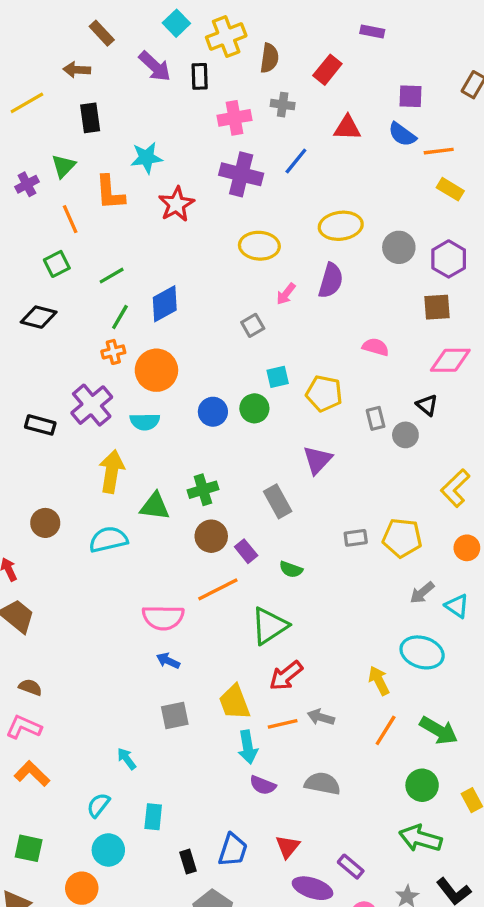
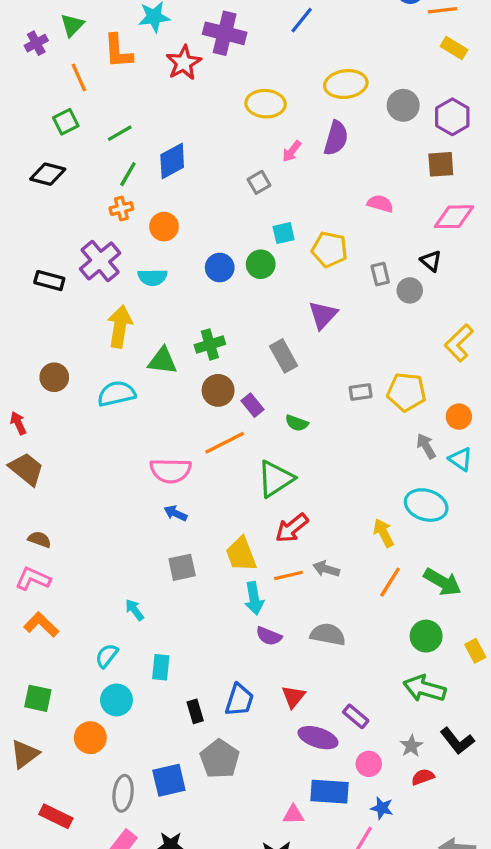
purple cross: (241, 174) -> (225, 33), moved
orange circle: (156, 370) -> (164, 227), size x0.7
orange circle: (467, 548) -> (459, 417), moved
gray arrow: (422, 593) -> (426, 446), turned 100

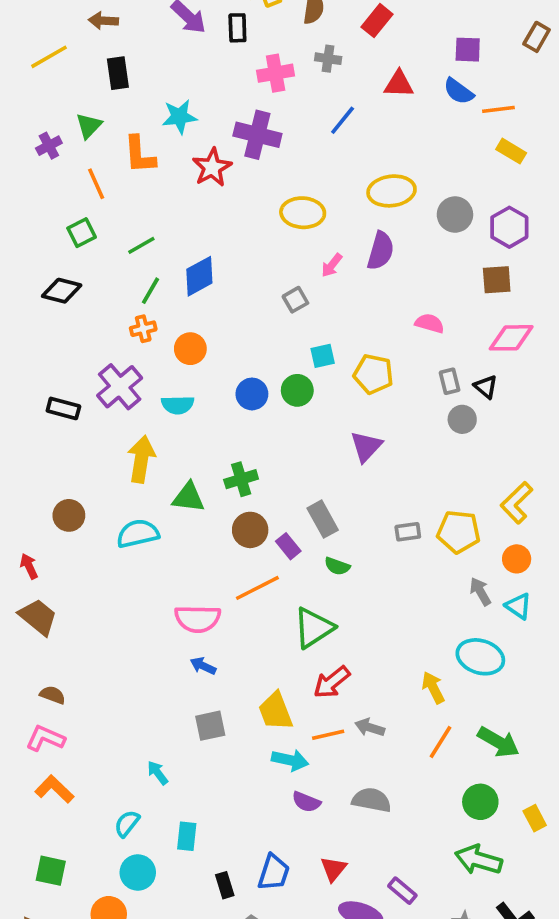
gray rectangle: (380, 274) -> (450, 381), moved
yellow L-shape: (459, 343) -> (517, 503), moved
gray rectangle: (284, 356) -> (323, 519), moved
cyan arrow: (254, 598) -> (290, 760), turned -68

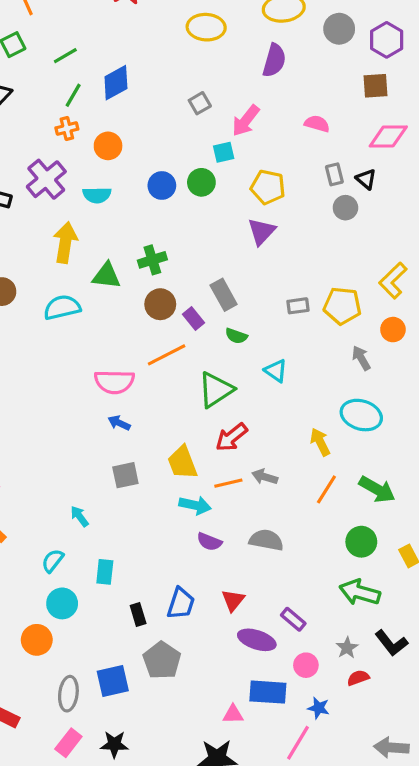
pink arrow: (332, 265) -> (246, 121), moved, size x1.5
yellow pentagon: (373, 374) -> (268, 187), moved
cyan triangle: (518, 606) -> (276, 371), moved

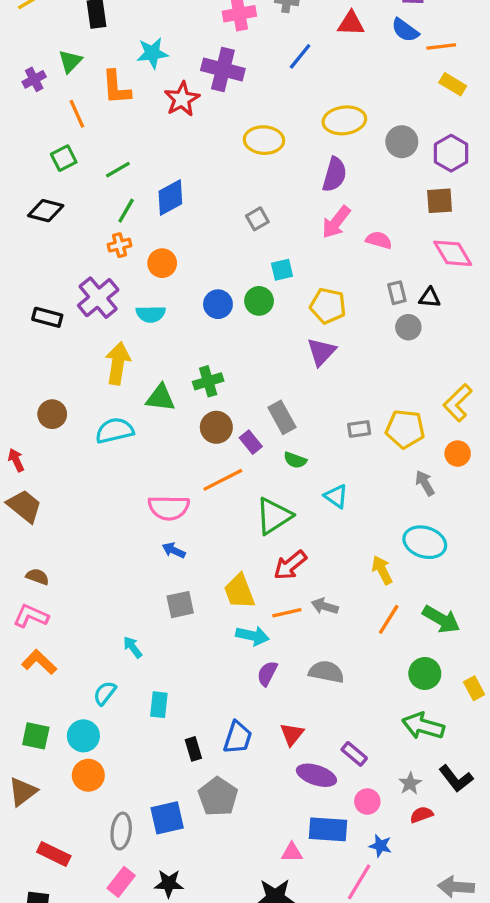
pink arrow: (246, 121) -> (336, 222), moved
pink diamond: (388, 136) -> (453, 253), turned 60
black triangle: (366, 179) -> (430, 298), turned -35
purple semicircle: (209, 542) -> (267, 673), turned 95
cyan circle: (62, 603) -> (83, 736), moved

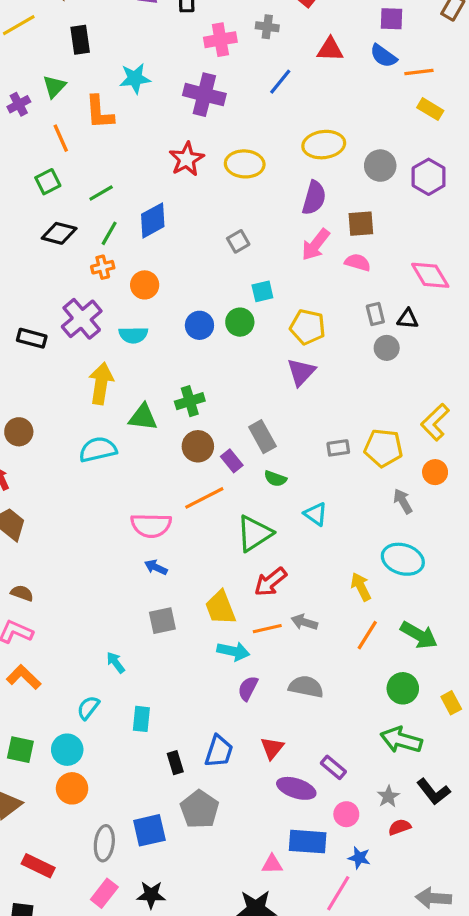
red star: (182, 99) -> (187, 159), moved
brown square: (440, 201) -> (361, 224), moved
black diamond: (46, 211) -> (59, 233), moved
brown circle: (52, 414) -> (19, 432), moved

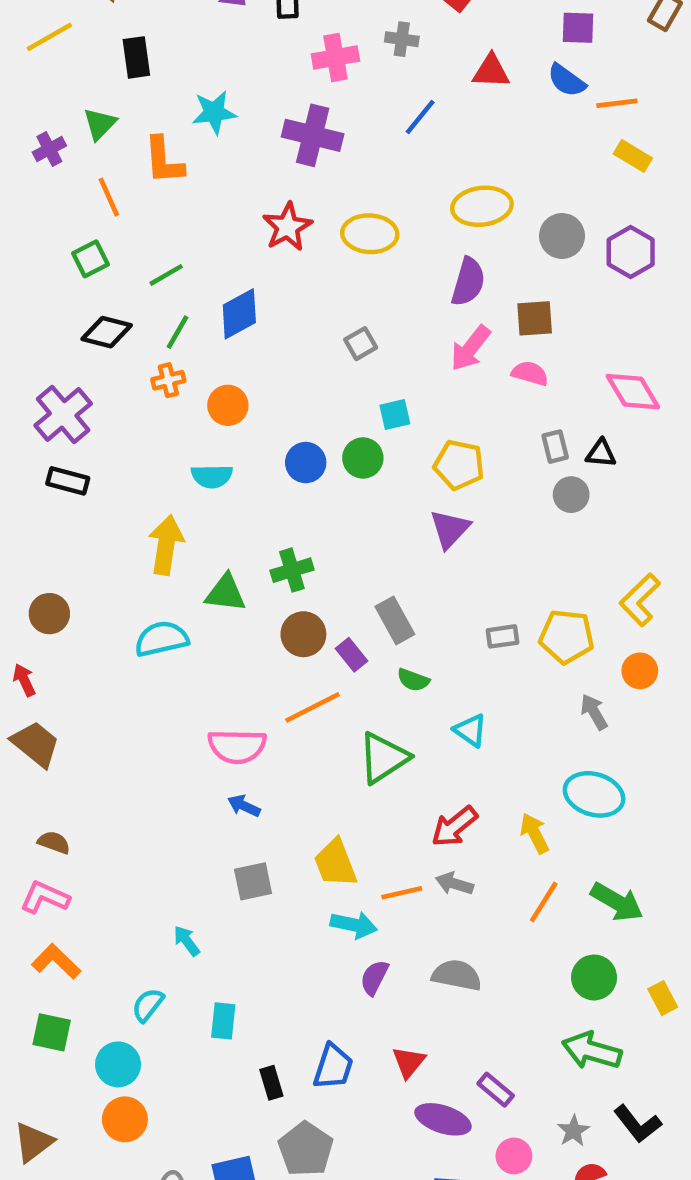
purple cross: (82, 319) -> (63, 414), moved
red arrow: (270, 582) -> (454, 826), moved
green square: (20, 750) -> (52, 1032), moved

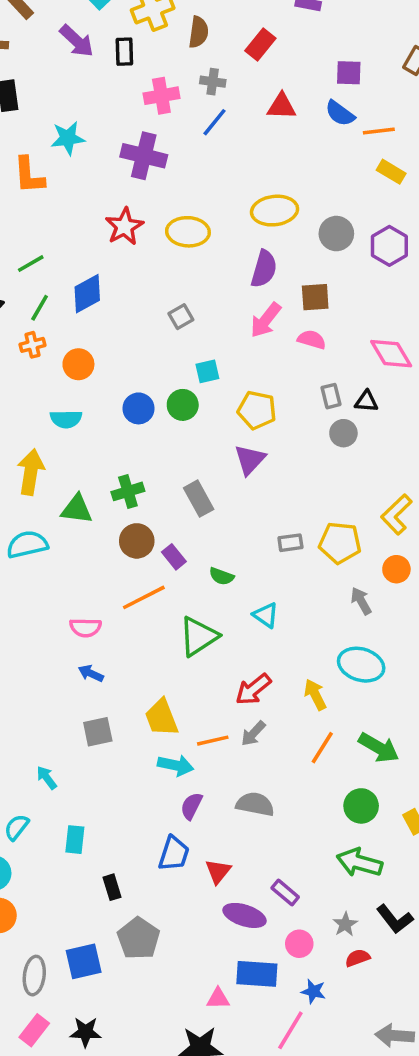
blue line: (420, 117) -> (214, 122), moved
gray rectangle: (395, 620) -> (199, 499), moved
pink semicircle: (237, 746) -> (85, 628), size x0.7
gray arrow: (454, 884) -> (253, 734), turned -64
blue trapezoid: (333, 1067) -> (174, 854), moved

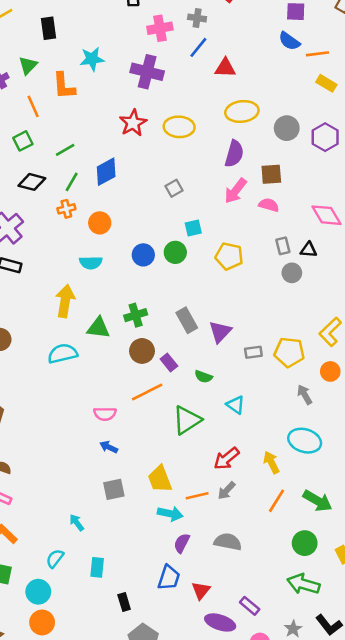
red triangle: (282, 106) -> (225, 68), moved
purple triangle: (250, 460) -> (220, 332), moved

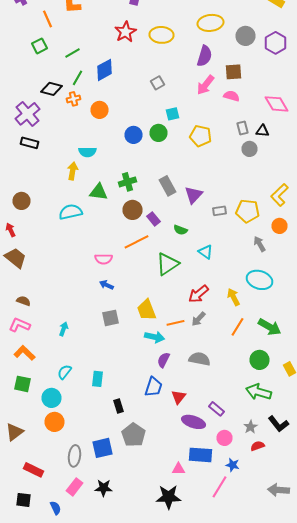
black diamond: (32, 182) -> (52, 89), moved
cyan semicircle: (91, 263) -> (88, 152), moved
yellow arrow: (65, 301) -> (72, 171), size x0.7
cyan arrow: (77, 523) -> (64, 329), moved, turned 56

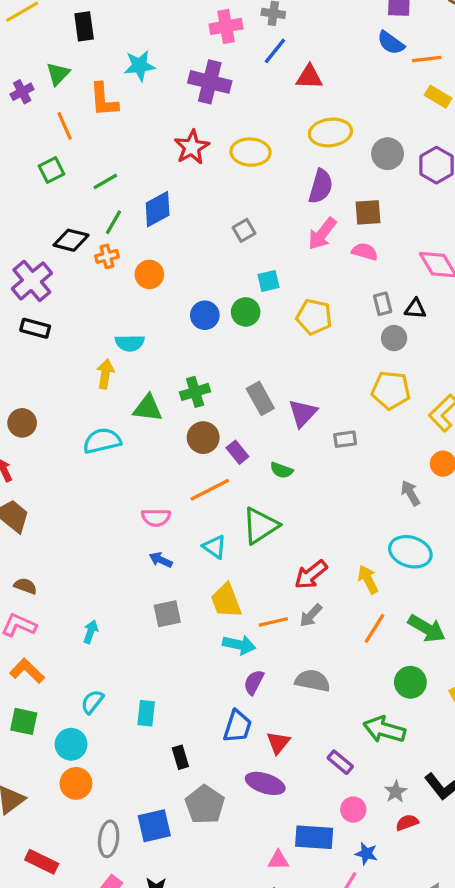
yellow pentagon: (248, 211) -> (391, 390), moved
cyan triangle: (206, 252) -> (215, 547), moved
green arrow: (258, 392) -> (384, 730), moved
purple ellipse: (194, 422) -> (265, 783), moved

